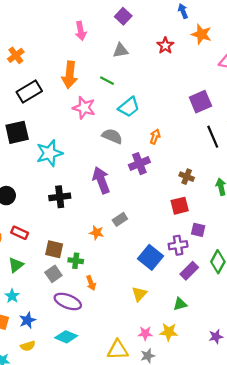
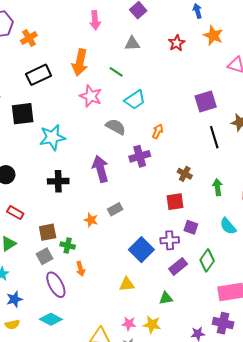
brown square: (54, 249) -> (48, 232), turned -30
yellow triangle: (139, 294) -> (127, 284), turned 35
purple ellipse: (68, 301) -> (56, 285), turned 35

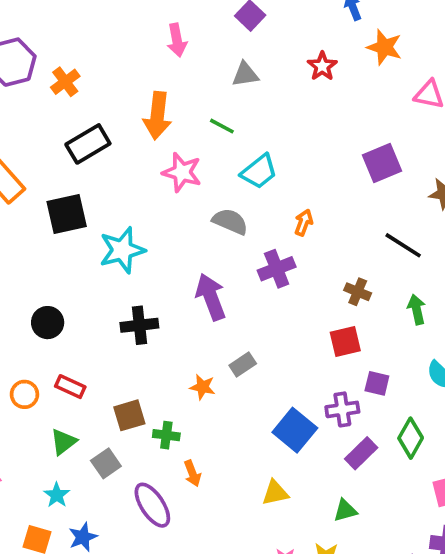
black line: (214, 137) -> (403, 245), moved, turned -35
gray square: (45, 256) -> (106, 463), moved

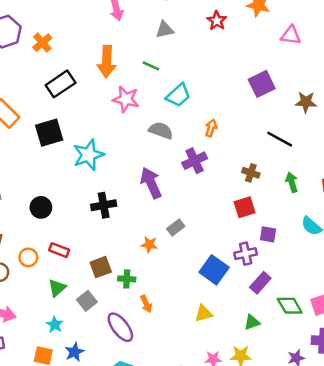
green diamond: (411, 438) -> (290, 306), moved, turned -56

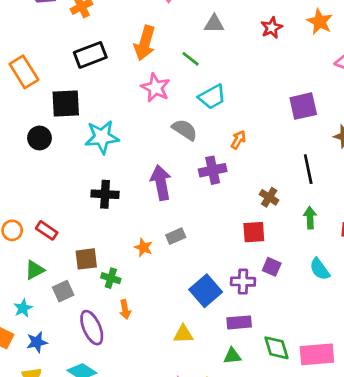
black line: (280, 139) -> (308, 169), turned 36
black circle: (41, 207) -> (39, 138), moved
purple rectangle: (260, 283) -> (239, 322), moved, turned 30

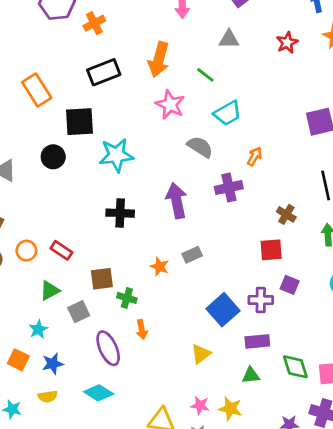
yellow triangle: (183, 334) -> (201, 354), turned -35

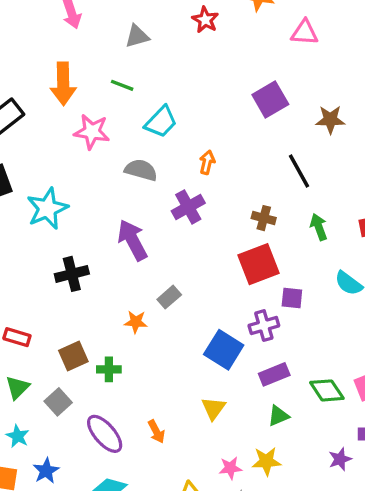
red square: (271, 250) -> (259, 264), size x1.4
orange arrow: (142, 330) -> (156, 432), moved

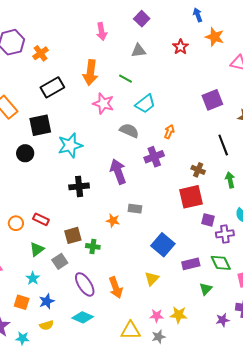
gray rectangle: (169, 297) -> (135, 209), turned 40
purple cross: (264, 326) -> (225, 234), moved
green diamond: (327, 390) -> (221, 263), moved
green triangle: (278, 416) -> (206, 289), moved, turned -32
orange arrow: (156, 432) -> (116, 288), size x1.5

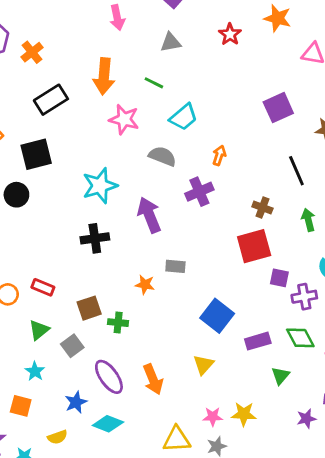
cyan star: (70, 145) -> (100, 186), moved
blue star: (47, 301) -> (76, 402), moved

